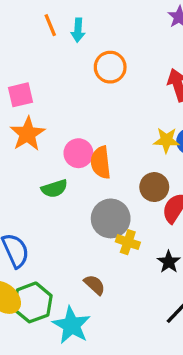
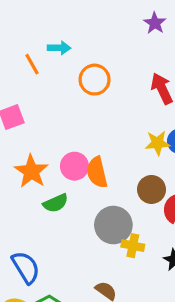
orange line: (50, 25) -> (32, 64), moved
cyan arrow: (78, 30) -> (59, 48), turned -85
orange star: (27, 134) -> (31, 171), moved

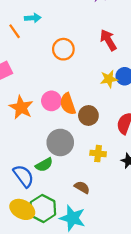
orange circle: (95, 80) -> (63, 49), moved
brown circle: (152, 189) -> (88, 115), moved
green semicircle: (56, 203) -> (44, 165), moved
gray circle: (113, 225) -> (60, 142), moved

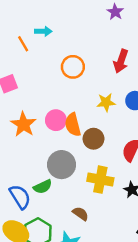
red arrow: (108, 40) -> (121, 61), turned -135
yellow star: (109, 79) -> (106, 102), moved
yellow cross: (98, 154) -> (100, 180), size x1.5

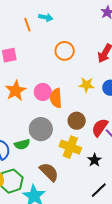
brown circle: (94, 139) -> (77, 121), moved
brown semicircle: (81, 214) -> (49, 172), size x1.5

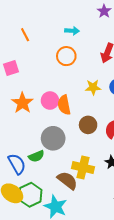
cyan arrow: (46, 17) -> (72, 31), moved
yellow cross: (70, 147) -> (83, 168), moved

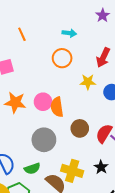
yellow star: (93, 87) -> (88, 82), moved
orange star: (22, 103) -> (15, 102), turned -30
green semicircle: (36, 156) -> (32, 169), moved

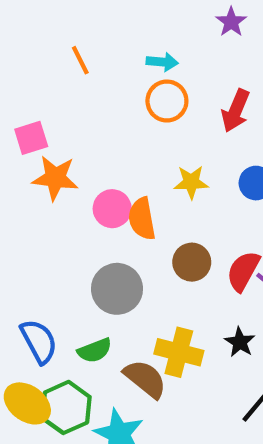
orange line: (22, 34) -> (80, 60), moved
orange circle: (62, 58) -> (167, 101), moved
yellow star: (88, 82) -> (191, 182), moved
orange star: (15, 102) -> (55, 178), moved

